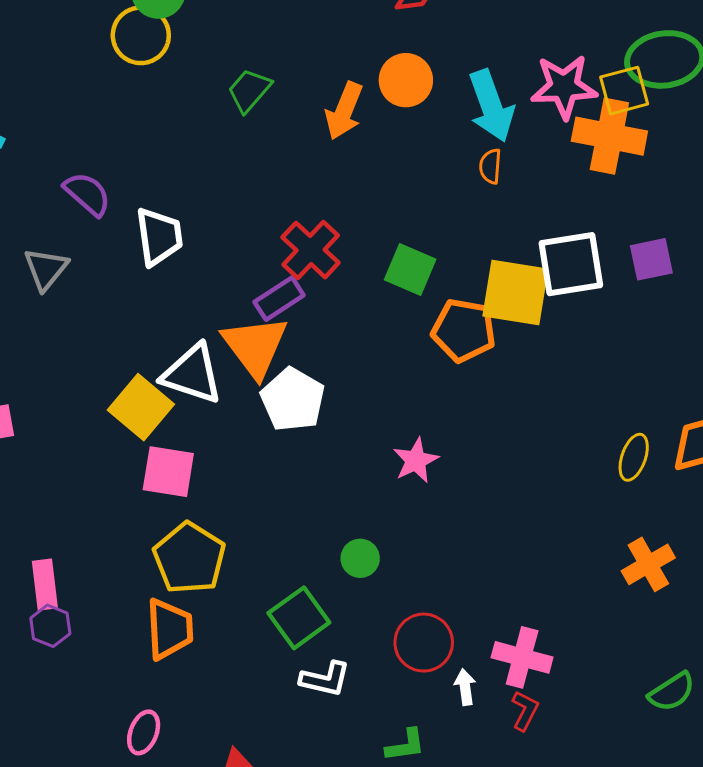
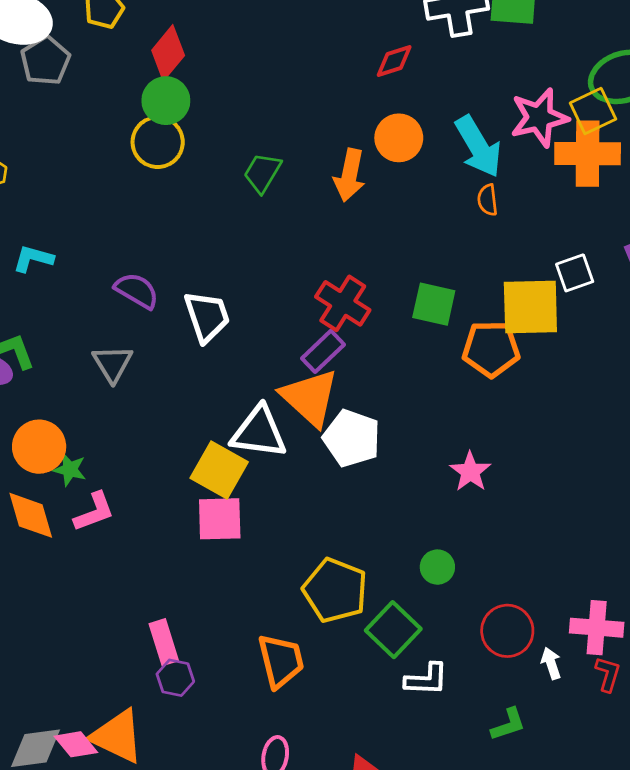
white square: (571, 264) -> (575, 273), size x0.6
pink square: (168, 472) -> (220, 519), moved
yellow pentagon: (189, 558) -> (335, 590), moved

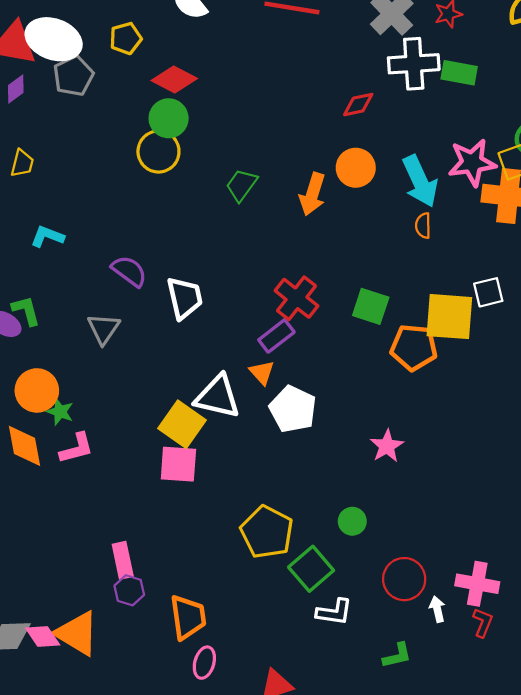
red diamond: (168, 53) -> (174, 80), turned 72
orange triangle: (310, 397) -> (262, 372), size x0.5
orange trapezoid: (281, 661) -> (188, 617), moved

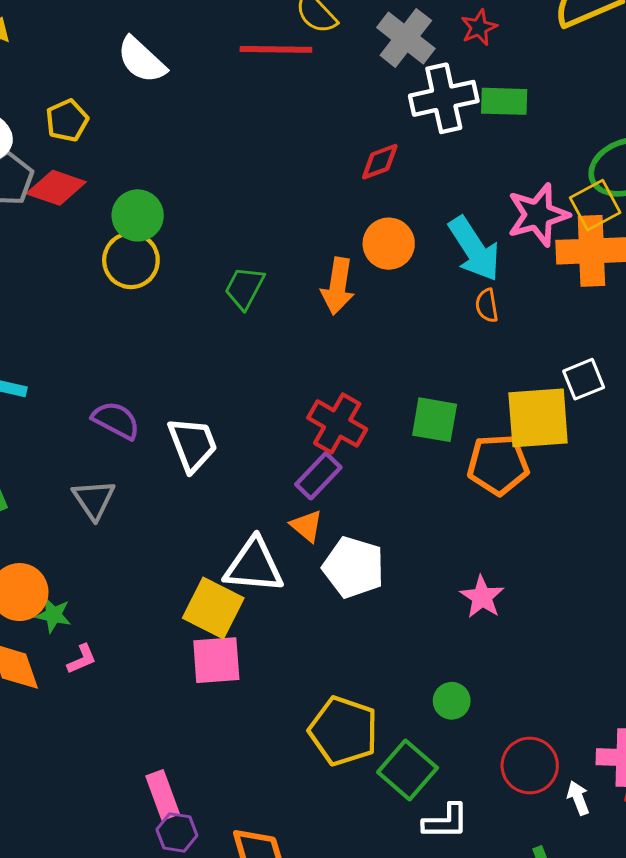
red diamond: (174, 80) -> (56, 188), moved
pink L-shape: (77, 448) -> (82, 659), size x0.7

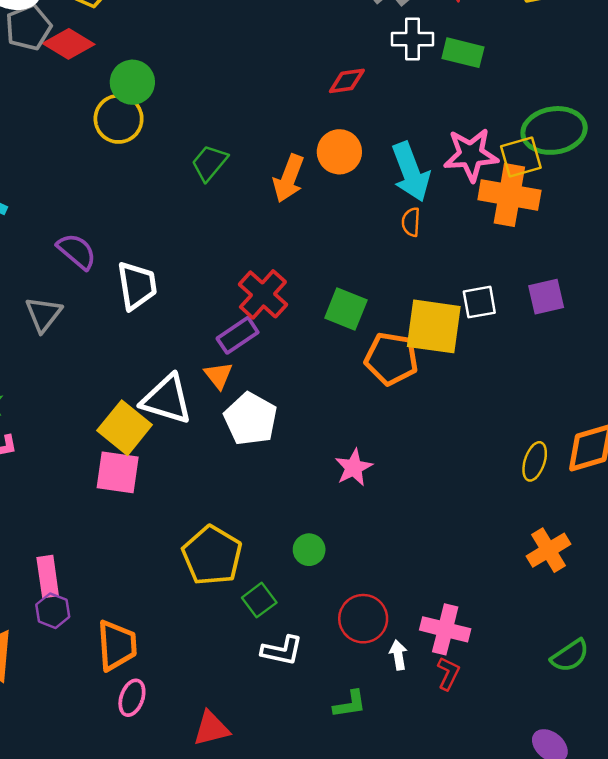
white cross: (444, 98) -> (412, 39), size x0.7
green square: (408, 770) -> (259, 600), size x0.7

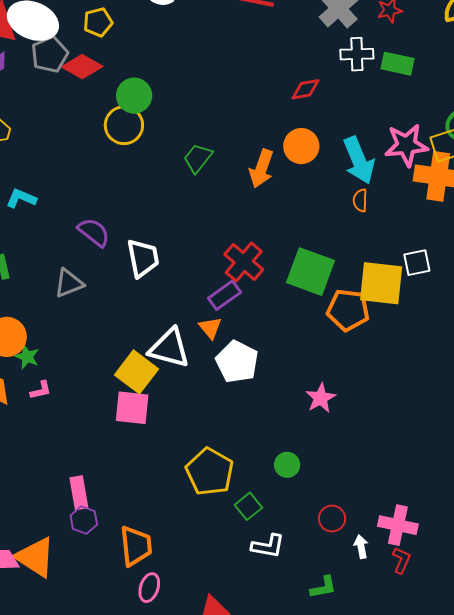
green square: (346, 309) -> (310, 272), size x1.4
gray triangle: (43, 314) -> (69, 283), turned 32
red circle: (363, 619) -> (332, 519), size x0.7

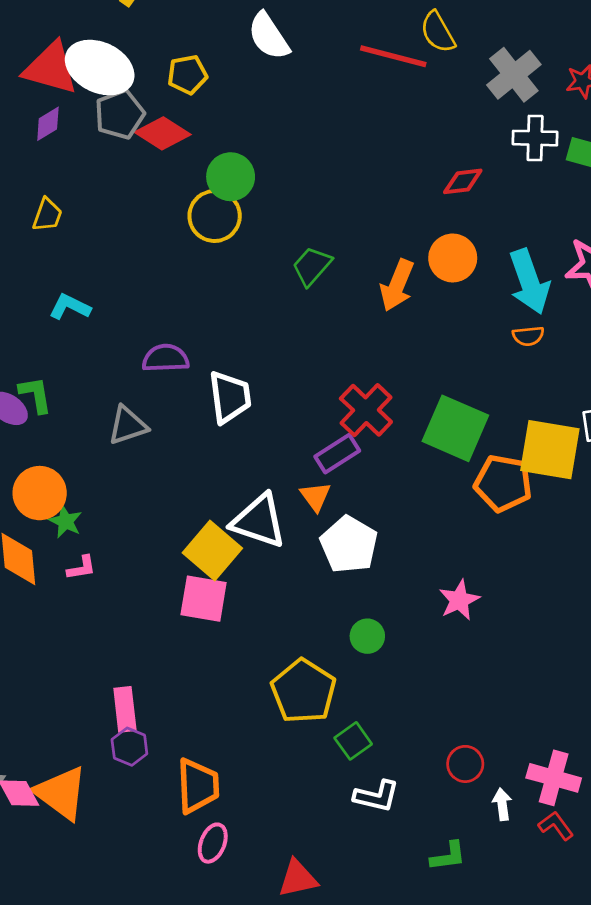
orange semicircle: (360, 200) -> (528, 336), turned -100
purple semicircle: (94, 232) -> (166, 358), turned -44
green circle: (287, 465) -> (367, 636), moved
red L-shape: (401, 560) -> (556, 826), turned -64

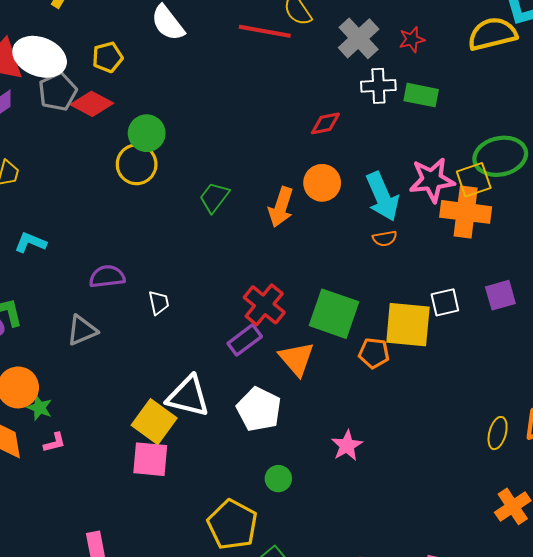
white trapezoid: (230, 397) -> (159, 303), size x0.6
orange pentagon: (503, 483) -> (374, 353), size x0.7
orange triangle: (315, 496) -> (296, 359), moved, size x1.5

